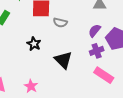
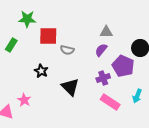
purple semicircle: (95, 31) -> (101, 50), moved
pink star: (31, 86) -> (24, 100), moved

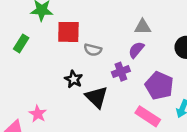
purple pentagon: (123, 66) -> (159, 86), moved
black star: (41, 71) -> (74, 79), moved
purple cross: (103, 78) -> (121, 72), moved

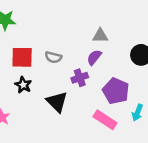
red square: (68, 32) -> (22, 57), moved
black star: (74, 79) -> (23, 85), moved

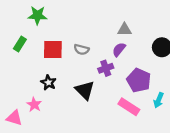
black star: (23, 85) -> (48, 83), moved

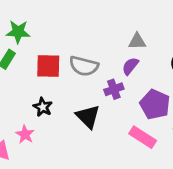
green star: (37, 15) -> (18, 32), moved
gray semicircle: (81, 49) -> (84, 66), size x1.5

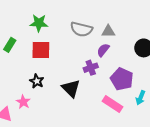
green star: (18, 32) -> (39, 23), moved
gray semicircle: (84, 66) -> (81, 29), moved

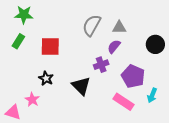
green star: (39, 23) -> (24, 15), moved
gray semicircle: (81, 29) -> (92, 25), turned 105

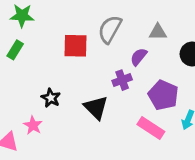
gray triangle: (119, 27) -> (158, 32), moved
red square: (50, 47) -> (75, 46), moved

